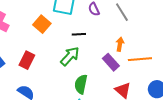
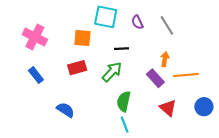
orange square: (42, 24) -> (82, 38), turned -36
red rectangle: (27, 60) -> (77, 68), moved, turned 48

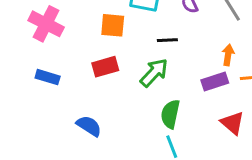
blue rectangle: (36, 75) -> (48, 77), turned -35
purple rectangle: (155, 78) -> (215, 82), turned -66

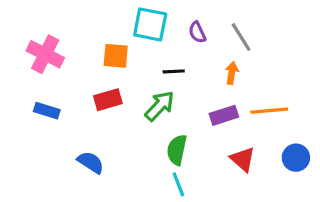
orange arrow: (228, 55) -> (232, 73), moved

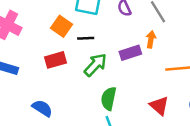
orange square: (116, 56) -> (62, 26), turned 30
black line: (174, 71) -> (86, 38), moved
purple rectangle: (224, 115) -> (130, 53), moved

